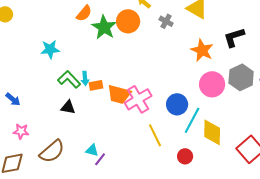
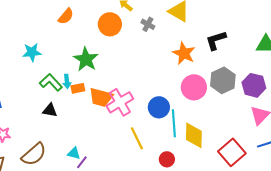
green star: (104, 27) -> (86, 59), moved
cyan line: (192, 120) -> (174, 123), turned -32

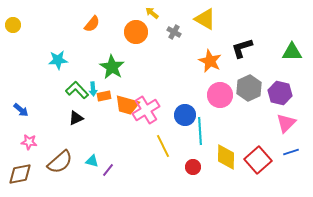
black triangle: (50, 110) -> (76, 118), turned -35
yellow diamond: (194, 135) -> (226, 157), moved
cyan triangle: (74, 153) -> (92, 161), moved

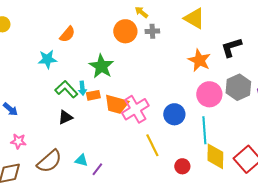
orange semicircle: (92, 24) -> (67, 34), moved
gray cross: (174, 32) -> (152, 31), moved, turned -32
cyan line: (200, 131) -> (204, 130), moved

